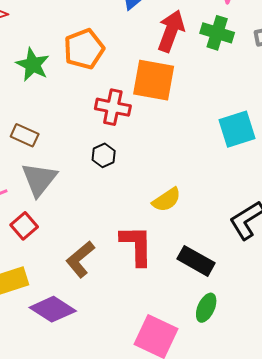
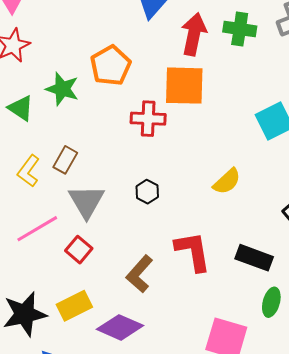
brown rectangle: (25, 135) -> (65, 160), turned -76
black hexagon: (104, 155) -> (147, 192), moved
yellow semicircle: (167, 200) -> (227, 181), moved

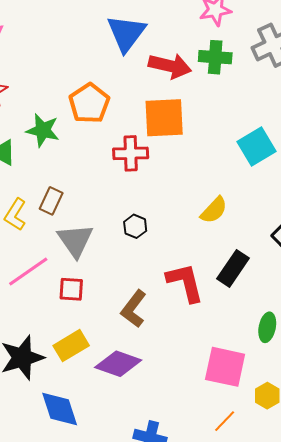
red arrow: (194, 34) -> (170, 66), turned 96
red square: (79, 250) -> (71, 289), turned -32
black rectangle: (254, 258) -> (233, 268), moved, turned -72

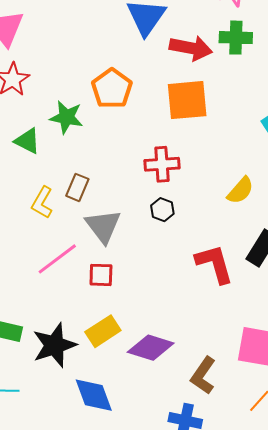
red cross: (131, 153) -> (162, 164), moved
brown L-shape: (134, 309) -> (203, 376), moved

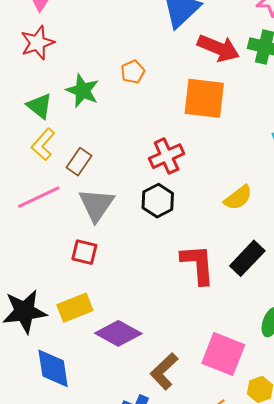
orange pentagon: (112, 89) -> (133, 72), size x0.6
red cross: (162, 164) -> (167, 156), turned -32
yellow L-shape: (42, 203) -> (43, 144), moved
black hexagon: (162, 210) -> (158, 201), size x1.4
pink line: (57, 259) -> (39, 197), moved

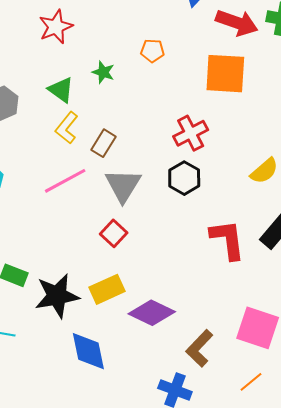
orange pentagon: (133, 72) -> (153, 51), turned 30
green star: (83, 91) -> (103, 72), size x0.7
red square: (84, 252) -> (114, 233), turned 32

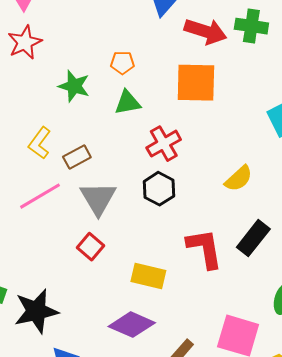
green star: (103, 72) -> (74, 86), size x1.4
green triangle: (61, 90) -> (127, 103), moved, turned -44
brown rectangle: (104, 143) -> (77, 157), turned 32
yellow rectangle: (107, 289) -> (148, 276), moved, turned 40

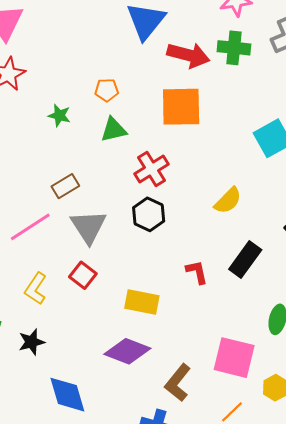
green star: (74, 86) -> (59, 115), size x0.7
yellow L-shape: (40, 143) -> (36, 289), moved
red L-shape: (205, 248) -> (197, 272), size x0.6
black star: (36, 311) -> (32, 342), size x0.6

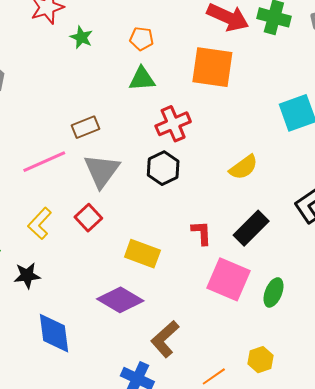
green star: (59, 115) -> (81, 37), moved
pink square: (234, 358) -> (228, 279), moved

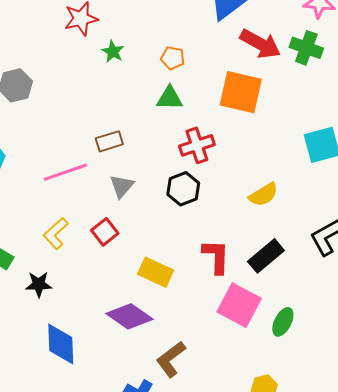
gray triangle: (102, 171) -> (122, 186), size x0.7
red L-shape: (202, 233) -> (216, 256), size x1.4

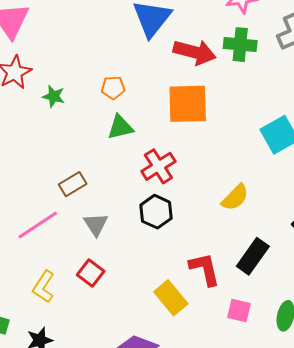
yellow rectangle: (156, 272) -> (171, 298), moved, turned 40
pink square: (239, 305) -> (239, 310), size x0.6

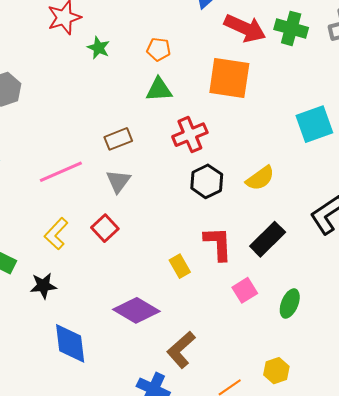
brown rectangle: (73, 184) -> (118, 139), moved
black hexagon: (156, 212) -> (207, 181), moved
yellow rectangle: (171, 298) -> (180, 266), size x0.7
pink square: (239, 310) -> (245, 290), turned 35

